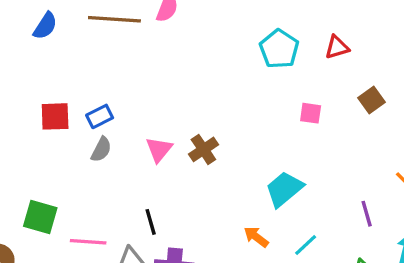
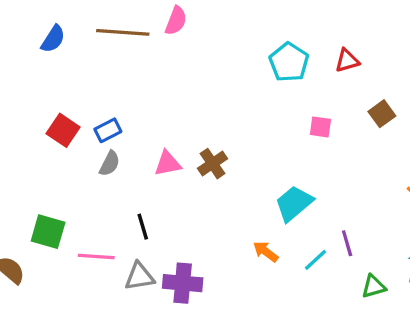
red square: (55, 116) -> (63, 130), turned 36
pink triangle: (159, 149) -> (168, 164), turned 40
purple line: (367, 214) -> (347, 243), moved
black line: (151, 222) -> (143, 227), moved

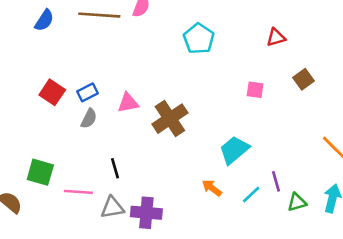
cyan pentagon: (289, 62) -> (199, 39), moved
pink triangle: (168, 164) -> (128, 103), moved
brown cross: (213, 164) -> (170, 119), size x1.5
green triangle: (374, 286) -> (297, 202), moved

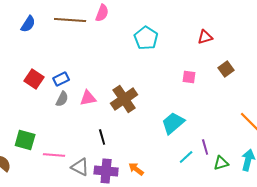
pink triangle: (128, 103) -> (88, 98), moved
black line: (115, 168) -> (102, 137), moved
orange arrow: (212, 188) -> (136, 169), moved
gray triangle: (112, 208) -> (80, 167), turned 36

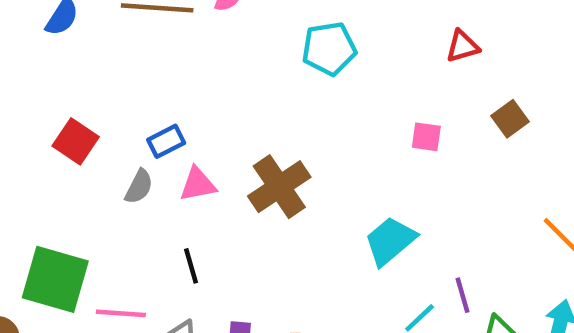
cyan pentagon: (146, 38) -> (329, 49), turned 30
blue rectangle: (61, 79) -> (166, 141), moved
black line: (102, 137) -> (191, 266), moved
green square: (25, 140) -> (55, 279), size x1.4

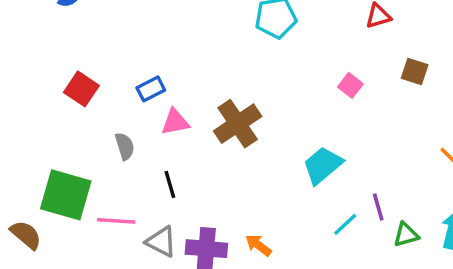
brown square: (510, 119) -> (415, 72), turned -36
pink square: (426, 137) -> (350, 85), turned 30
gray semicircle: (139, 187) -> (125, 146), moved, turned -44

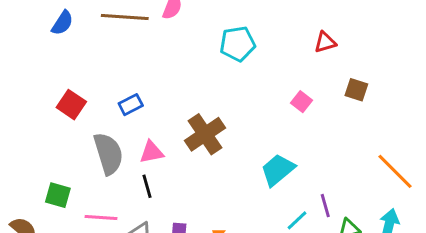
pink triangle: (175, 122) -> (151, 152), moved
gray semicircle: (125, 146) -> (108, 154), size x1.8
green square: (66, 195) -> (58, 195), size x0.6

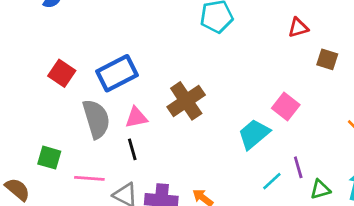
red triangle: (325, 42) -> (298, 28), moved
pink square: (301, 102) -> (286, 106), moved, size x1.4
blue rectangle: (131, 105) -> (117, 73), size x1.8

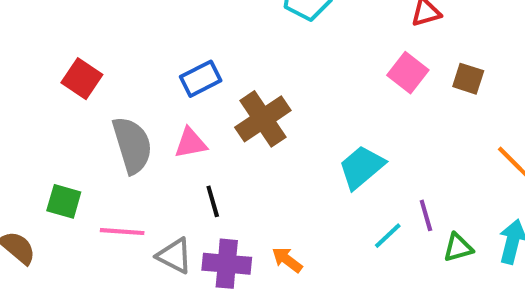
brown square: (327, 59) -> (468, 79), moved
blue rectangle: (117, 73) -> (201, 79), moved, size x0.7
pink square: (286, 106) -> (408, 73), moved
black line: (132, 149) -> (213, 201), moved

